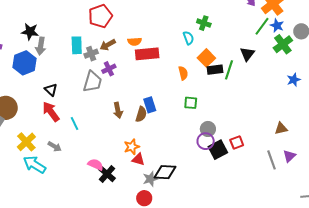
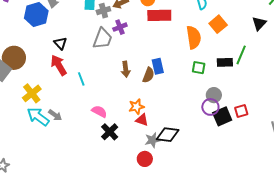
black rectangle: (215, 70) -> (225, 62), moved
green line: (229, 70) -> (241, 55), moved
orange semicircle: (183, 73) -> (194, 37), size x1.6
gray arrow: (55, 147) -> (55, 115), moved
pink semicircle: (96, 165) -> (99, 111), moved

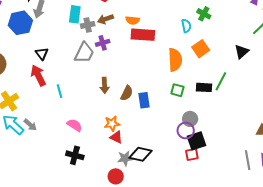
blue rectangle: (158, 66) -> (144, 100), moved
red square: (241, 111) -> (192, 154), moved
black cross: (110, 132) -> (75, 155), moved, turned -36

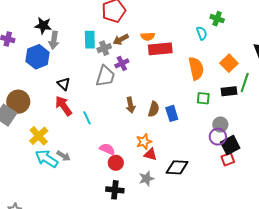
orange square: (201, 49) -> (229, 63), moved
black cross: (75, 155) -> (115, 190), moved
gray star: (125, 158) -> (146, 179), moved
red circle: (116, 176) -> (116, 163), moved

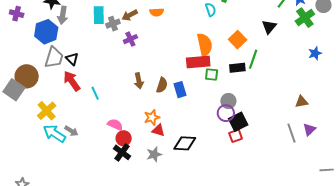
red rectangle: (160, 49) -> (198, 62), moved
gray trapezoid: (105, 76) -> (54, 57), moved
black cross: (115, 190) -> (122, 152), moved, turned 30

